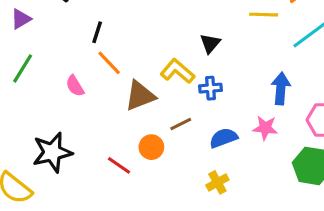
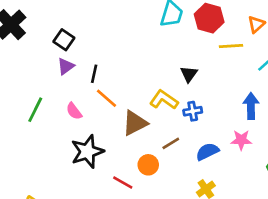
purple triangle: (21, 19) -> (66, 66), moved
pink semicircle: (75, 86) -> (74, 111), moved
black star: (52, 152) -> (87, 152), moved

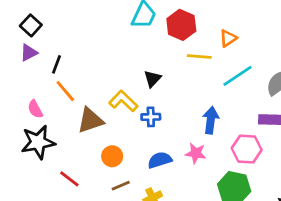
pink semicircle: (74, 111) -> (35, 109), moved
brown line: (171, 143) -> (121, 186), moved
orange circle: (148, 165) -> (112, 156), moved

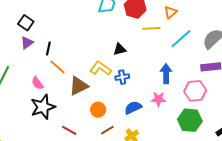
black triangle: (152, 79) -> (120, 49), turned 40

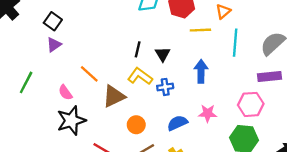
cyan line: (181, 39) -> (235, 43), turned -45
black line: (48, 48) -> (138, 49), moved
black triangle: (120, 49) -> (163, 54), turned -48
blue arrow: (166, 74) -> (201, 71), moved

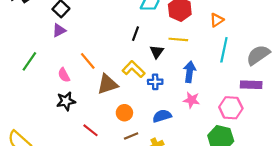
yellow line: (200, 30) -> (178, 39), moved
black line: (138, 49) -> (136, 34), moved
pink star: (208, 113) -> (191, 100), moved
black star: (71, 121) -> (66, 101), size x0.7

